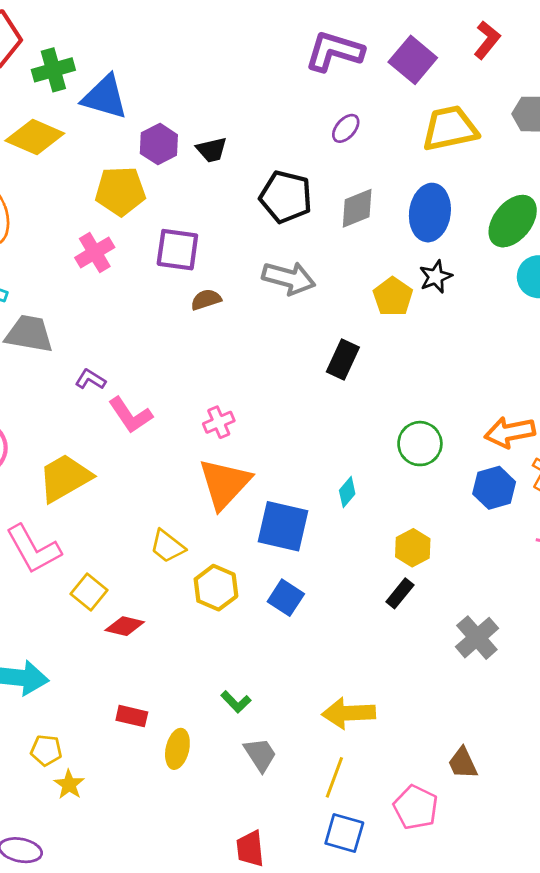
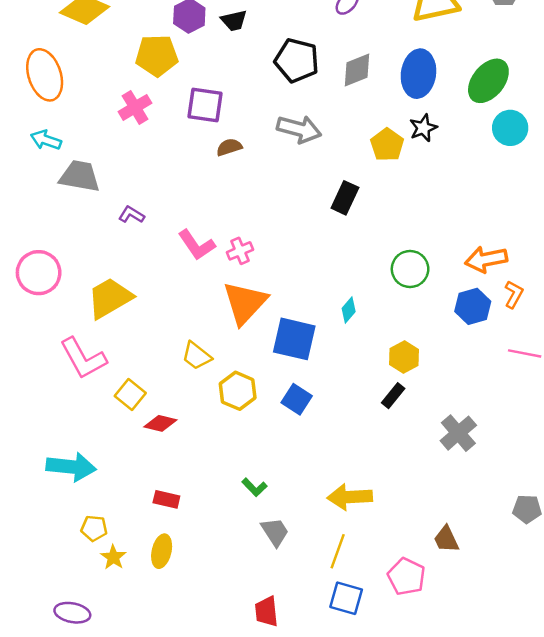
pink L-shape: (130, 415) -> (197, 245), moved
yellow ellipse: (177, 749) -> (162, 551), moved

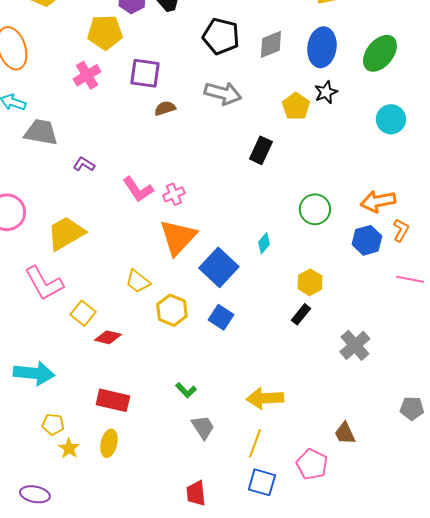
cyan circle: (510, 128) -> (391, 119), moved
blue square: (294, 339) -> (219, 267), turned 30
red rectangle: (166, 499) -> (113, 400), size x1.5

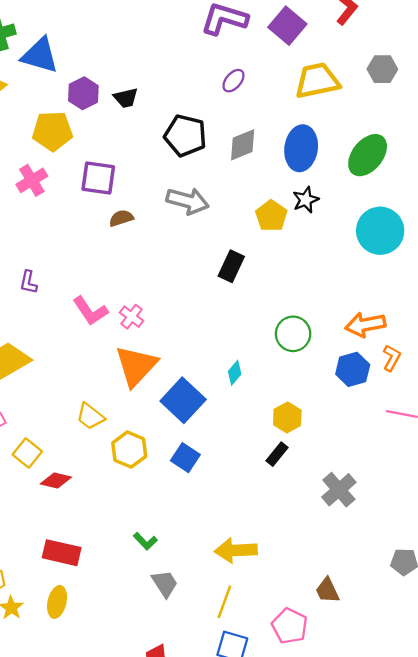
cyan circle: (391, 119) -> (380, 231), size x1.4
purple L-shape: (84, 164) -> (28, 282), turned -110
pink cross: (174, 194) -> (132, 317), turned -30

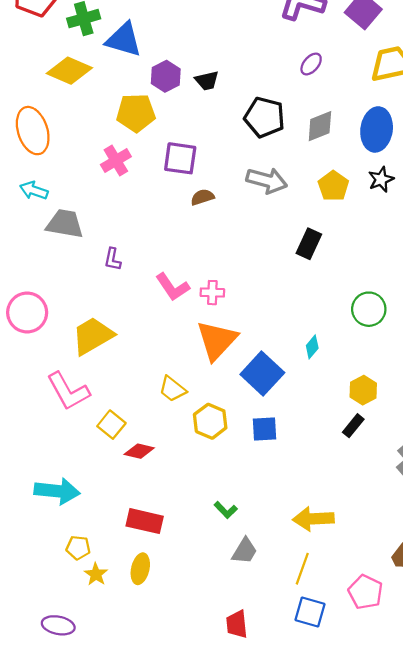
yellow pentagon: (271, 216) -> (333, 186), moved
pink cross: (132, 317) -> (212, 293), turned -35
blue square: (185, 458) -> (265, 429), turned -36
gray trapezoid: (165, 584) -> (245, 551), turned 64

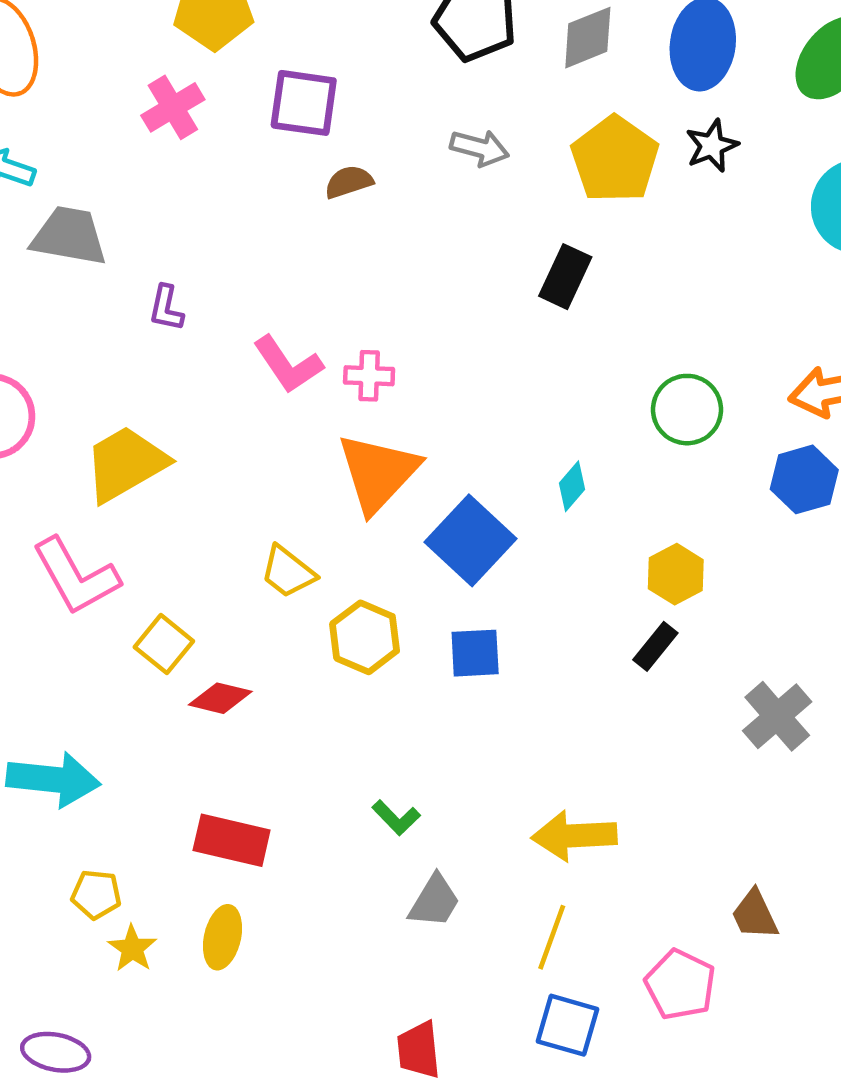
gray arrow: (267, 180) -> (480, 148), size x0.7
yellow pentagon: (333, 186) -> (615, 159), size x1.4

